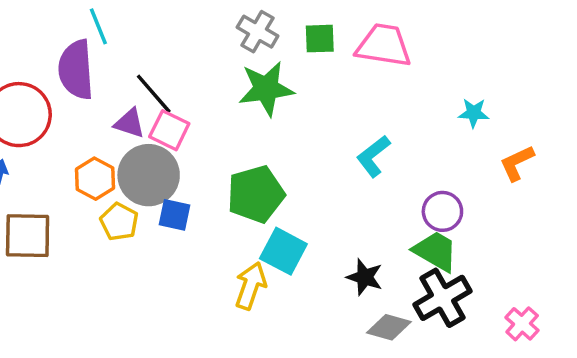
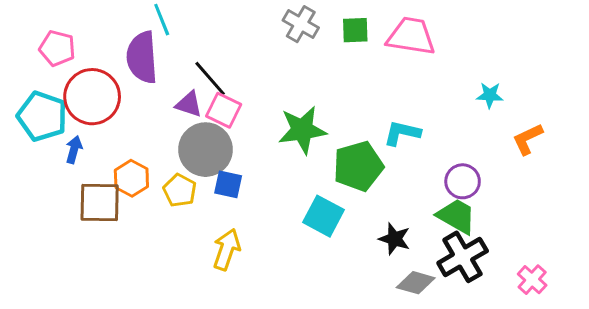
green star: (266, 89) -> (302, 130), moved
cyan L-shape: (373, 156) -> (402, 133), turned 51
orange hexagon: (95, 179) -> (131, 178), moved
green pentagon: (256, 194) -> (358, 166), moved
yellow arrow: (251, 286) -> (227, 249), moved

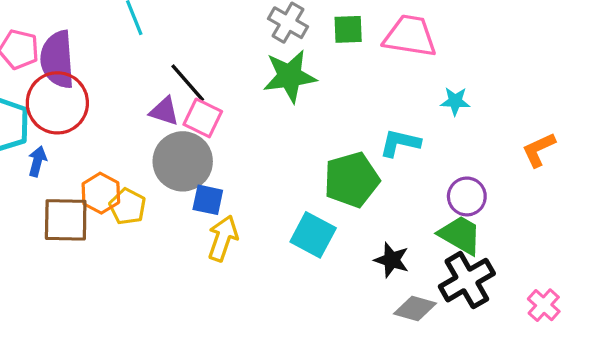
purple semicircle: (142, 57) -> (57, 59), moved
cyan star: (490, 95) -> (455, 101), moved
green star: (302, 130) -> (290, 76), moved
yellow pentagon: (180, 190) -> (128, 207), moved
yellow arrow: (227, 249) -> (223, 238), moved

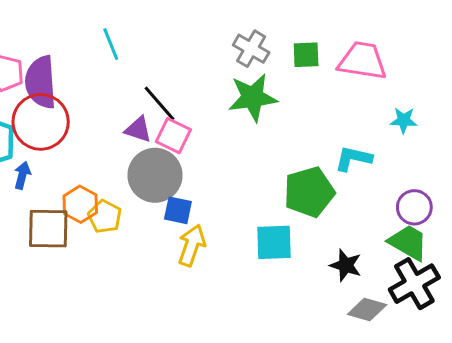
cyan square: (313, 235) -> (274, 242), turned -30

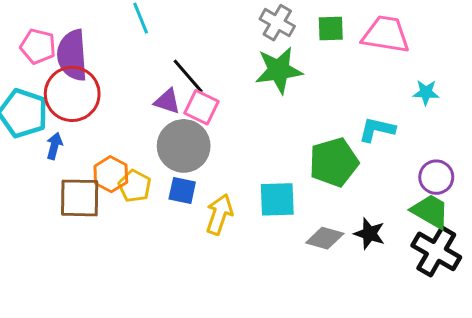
blue square: (178, 210) -> (182, 191), moved
cyan square: (274, 242) -> (277, 199), moved
black cross: (414, 284) -> (436, 251), turned -30
gray diamond: (367, 310) -> (325, 238), moved

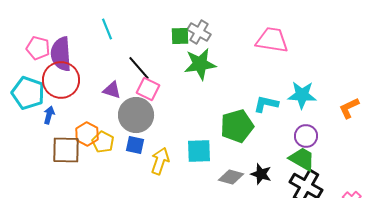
green square: (331, 29) -> (180, 36), moved
cyan star: (426, 92) -> (302, 95), moved, size x1.6
purple triangle: (167, 101) -> (112, 90), moved

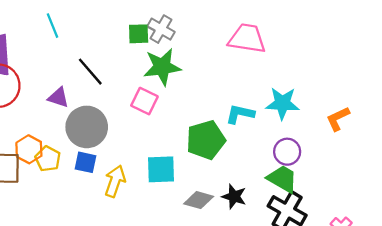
pink square: (148, 89) -> (144, 101), moved

